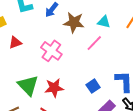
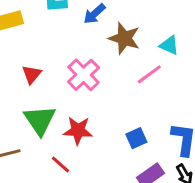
red triangle: (15, 43) -> (32, 74), moved, turned -40

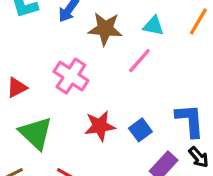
red triangle: (32, 74) -> (17, 87), turned 35
red star: (78, 131) -> (100, 126), moved

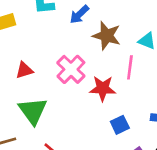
pink line: (139, 61) -> (130, 67), turned -45
red star: (100, 126) -> (103, 88), moved

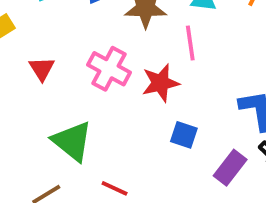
red triangle: (24, 70) -> (42, 69), moved, turned -30
blue square: (120, 125) -> (184, 135), moved, turned -30

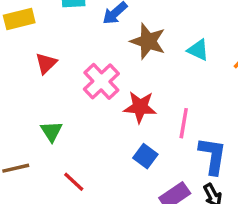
pink line: (190, 43) -> (184, 123), moved
green triangle: (72, 141) -> (51, 131), size x0.6

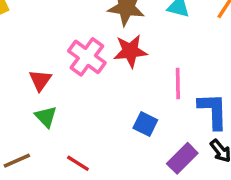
red triangle: (46, 63) -> (40, 80), moved
red star: (140, 107) -> (130, 51), moved

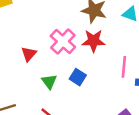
green triangle: (46, 117) -> (49, 82), moved
blue square: (145, 124) -> (78, 77), moved

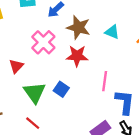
pink cross: (63, 41) -> (43, 42), moved
green triangle: (49, 82) -> (34, 93), size x1.5

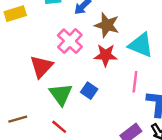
cyan triangle: (112, 32) -> (141, 45), moved, size x1.6
red triangle: (16, 66) -> (41, 66), size x1.5

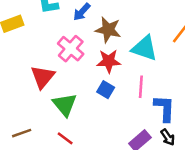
blue square: (89, 91) -> (106, 90), moved

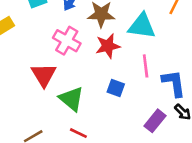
blue square: (106, 90) -> (116, 88), moved

